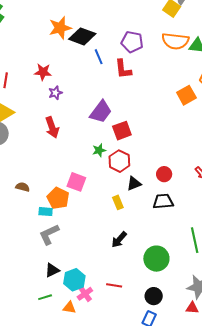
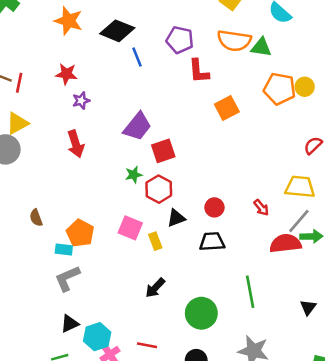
orange star: (60, 28) -> (69, 21), moved, turned 30
red L-shape: (123, 69) -> (199, 71), moved
orange square: (186, 95) -> (227, 108), moved
pink square: (76, 182) -> (130, 228), moved
brown semicircle: (23, 187) -> (36, 218), turned -128

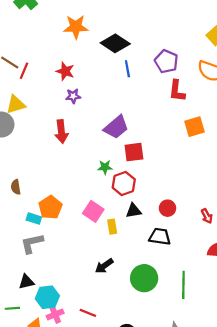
orange star: (69, 21) -> (76, 27), turned -30
green circle: (201, 313) -> (144, 278), moved

